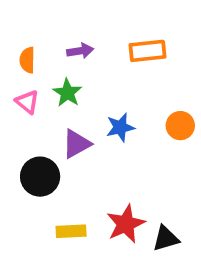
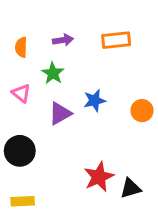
pink triangle: (27, 102) -> (21, 93), moved
orange circle: (180, 126) -> (142, 111), moved
black circle: (40, 177) -> (20, 151), moved
yellow rectangle: (71, 231) -> (23, 201), moved

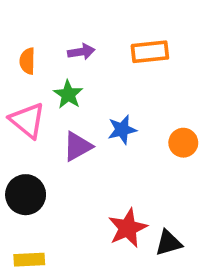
pink triangle: (21, 93) -> (27, 120), size x1.5

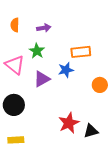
orange rectangle: (150, 52) -> (81, 52), moved
orange semicircle: (27, 61) -> (15, 25), moved
orange circle: (183, 143) -> (100, 85), moved

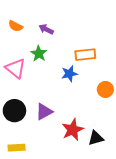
orange semicircle: (15, 25) -> (16, 26), turned -64
purple arrow: (44, 28) -> (46, 29), turned -144
purple triangle: (42, 79) -> (44, 112), moved

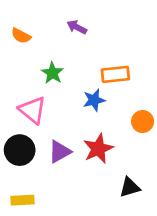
purple arrow: (46, 29) -> (77, 27), moved
pink triangle: (16, 68) -> (32, 110), moved
red star: (73, 130) -> (98, 149), moved

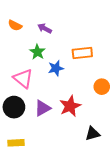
purple arrow: (77, 27) -> (45, 28), moved
blue star: (94, 100) -> (56, 68), moved

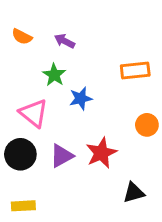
orange rectangle: (82, 53) -> (135, 70), moved

